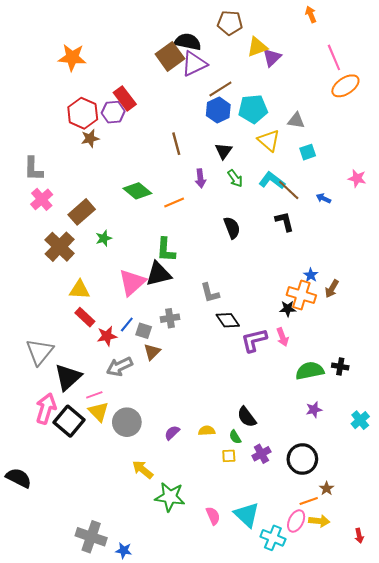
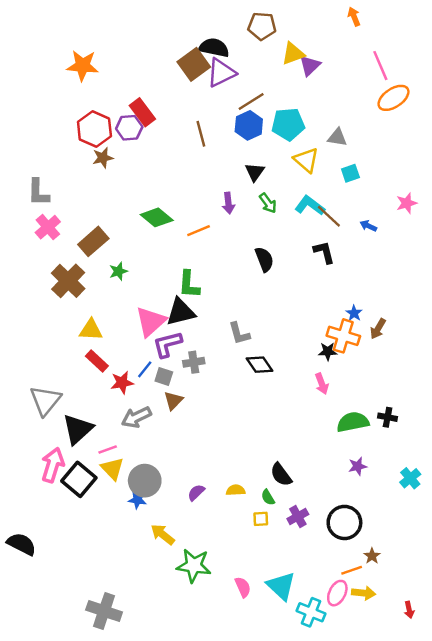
brown line: (176, 144) -> (201, 134), moved
pink star: (357, 178) -> (407, 203), turned -30
purple L-shape: (254, 340) -> (167, 344), moved
blue star: (124, 550) -> (138, 500), moved

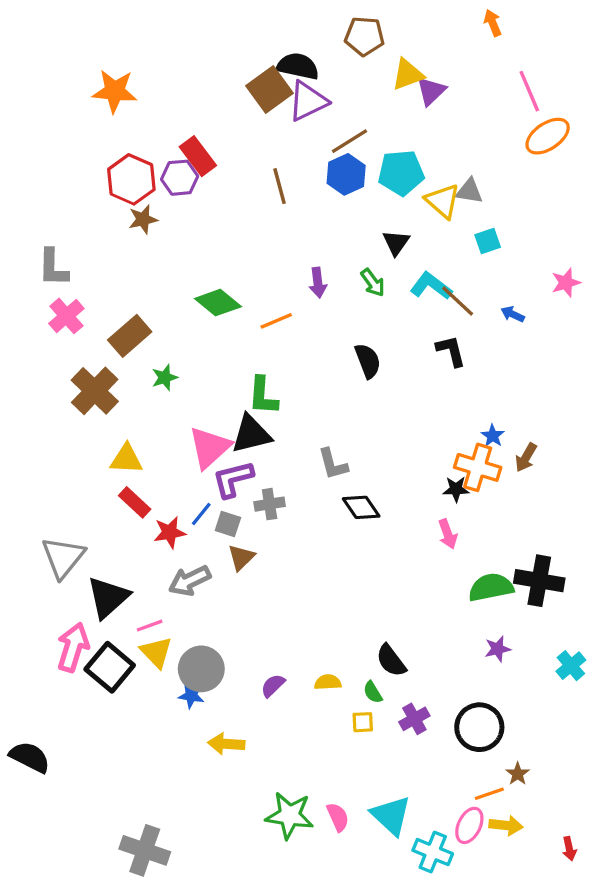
yellow triangle: (306, 160) -> (443, 201), moved
black triangle: (255, 172) -> (396, 243), moved
black cross: (388, 417) -> (539, 581), size x1.8
yellow arrow: (163, 534) -> (226, 744), turned -35
green star: (194, 566) -> (290, 815), moved

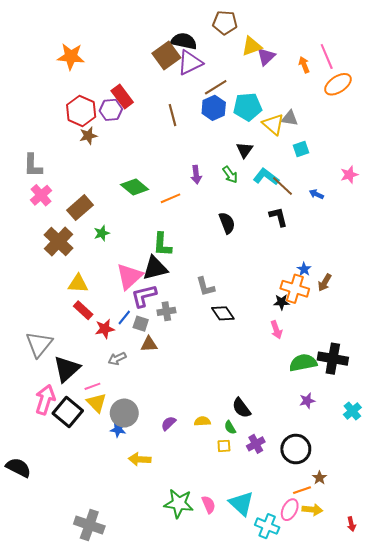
orange arrow: (493, 23) -> (304, 65), moved
brown triangle: (241, 557) -> (149, 344), turned 42
gray arrow: (190, 581) -> (117, 359), size x0.7

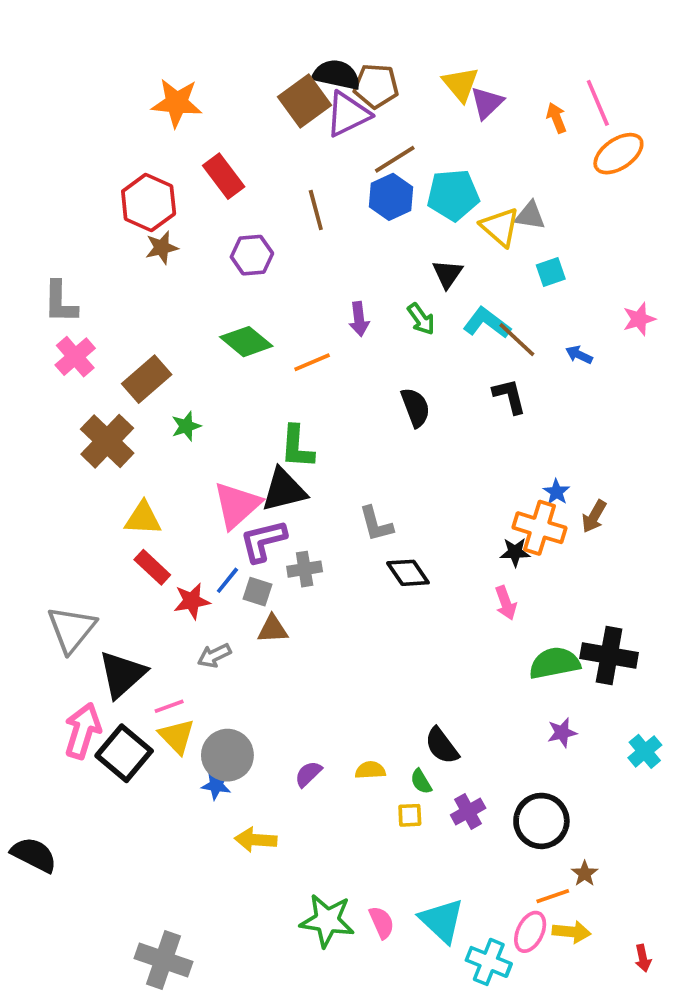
brown pentagon: (225, 23) -> (376, 86), moved
yellow triangle: (252, 46) -> (461, 84), turned -50
orange star: (71, 57) -> (177, 103), moved
purple hexagon: (111, 110) -> (252, 255), moved

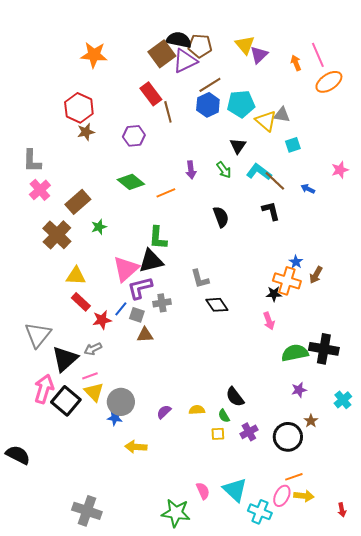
red rectangle: (224, 176) -> (151, 94), moved
gray arrow: (214, 656) -> (93, 349), moved
brown star: (585, 874) -> (311, 421), moved
green star: (327, 921) -> (176, 513), moved

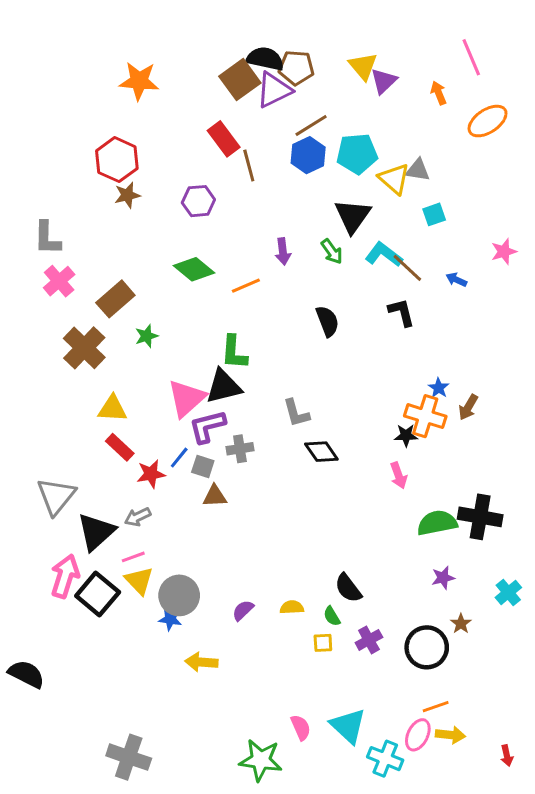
pink line: (318, 55) -> (471, 57), moved
black triangle: (238, 146) -> (353, 216), size x1.5

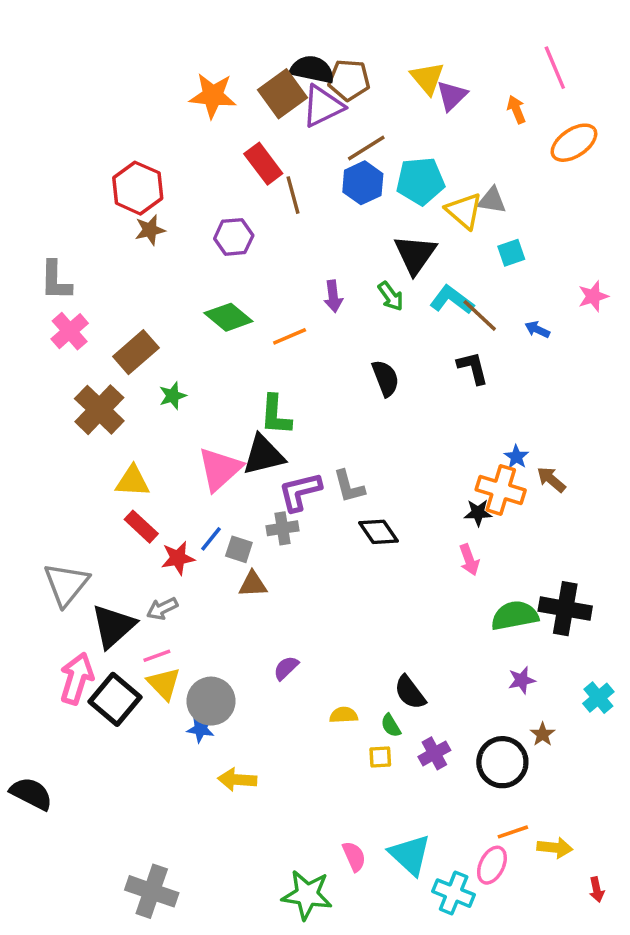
orange star: (139, 81) -> (213, 96), moved
brown arrow: (468, 407) -> (551, 479), turned 100
purple L-shape: (207, 426) -> (300, 492), moved
purple semicircle: (243, 610) -> (286, 668), moved
yellow arrow: (450, 735) -> (555, 848), moved

